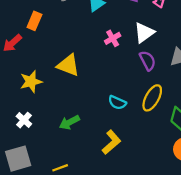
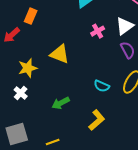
white cross: (24, 120) -> (21, 93), moved

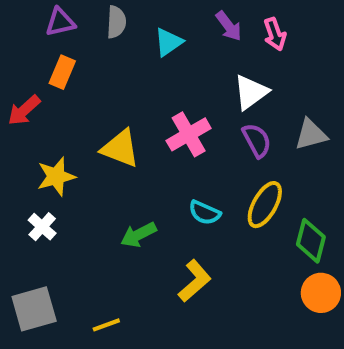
pink cross: (98, 31) -> (189, 134), moved, size x1.5
green arrow: (61, 103) -> (138, 235), moved

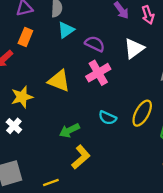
cyan triangle: (168, 42) -> (66, 30), moved
purple semicircle: (257, 140) -> (95, 44), moved, turned -36
yellow L-shape: (195, 281) -> (81, 157), moved

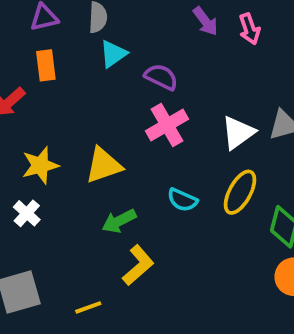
orange rectangle: (25, 37) -> (46, 65), turned -30
white triangle: (134, 48) -> (238, 133), moved
yellow triangle: (59, 81) -> (104, 165), moved, turned -40

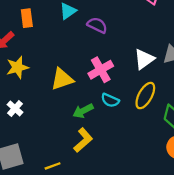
pink cross: (167, 125) -> (101, 70), moved
yellow star: (40, 165) -> (17, 67), moved
green arrow: (119, 221) -> (83, 111), moved

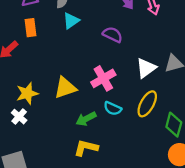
purple semicircle: (97, 25) -> (113, 35), moved
yellow star: (17, 67) -> (27, 93), moved
yellow L-shape: (83, 140) -> (86, 148), turned -125

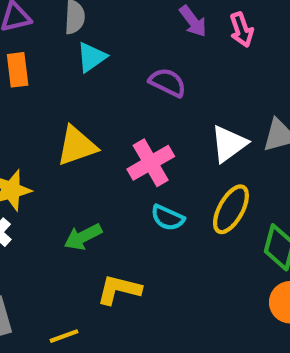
yellow triangle: (65, 88) -> (77, 146), moved
green arrow: (86, 119) -> (83, 237), moved

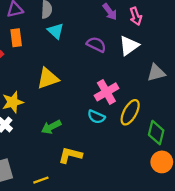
cyan triangle: (92, 57) -> (56, 31), turned -42
white triangle: (229, 144) -> (129, 46), moved
pink cross: (151, 163) -> (106, 92), moved

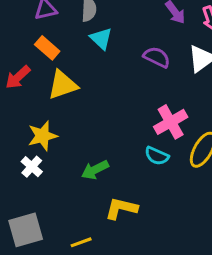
orange rectangle: (16, 38) -> (47, 48), turned -42
yellow triangle: (48, 78) -> (63, 85), moved

